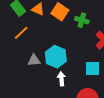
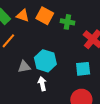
white arrow: (61, 79) -> (42, 84), moved

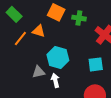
orange triangle: (23, 16) -> (39, 31), moved
gray triangle: (24, 67) -> (39, 72), moved

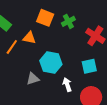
green cross: (79, 18) -> (68, 21), turned -32
white arrow: (55, 80) -> (67, 85), moved

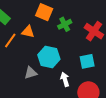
green cross: (68, 21) -> (65, 24), moved

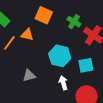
green cross: (65, 24) -> (74, 22), moved, turned -32
cyan hexagon: (49, 57) -> (60, 56), moved

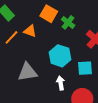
green cross: (74, 22) -> (68, 22), moved
gray triangle: (29, 76) -> (27, 72), size x1.5

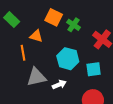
orange line: (11, 37) -> (23, 53), moved, turned -49
white arrow: (61, 83) -> (59, 85), moved, turned 80

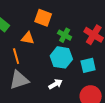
green cross: (74, 25) -> (65, 35), moved
gray triangle: (36, 77) -> (19, 80), moved

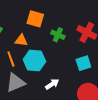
cyan hexagon: (61, 57) -> (34, 61), moved

